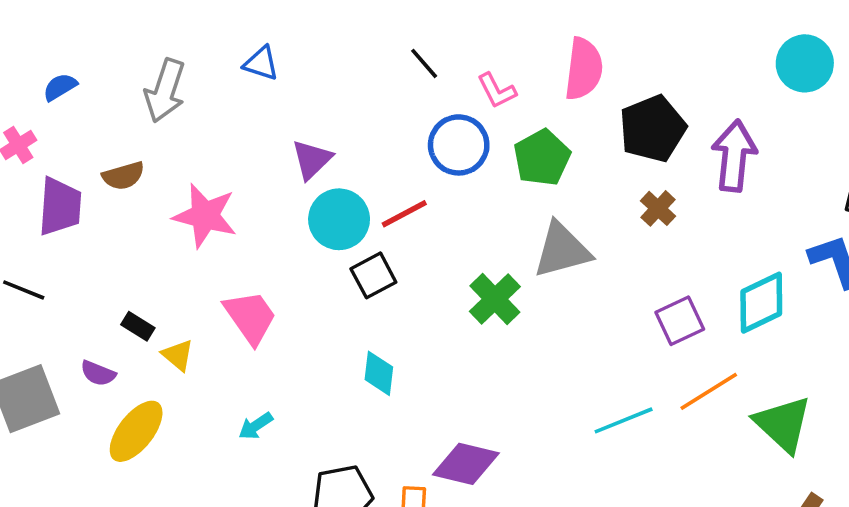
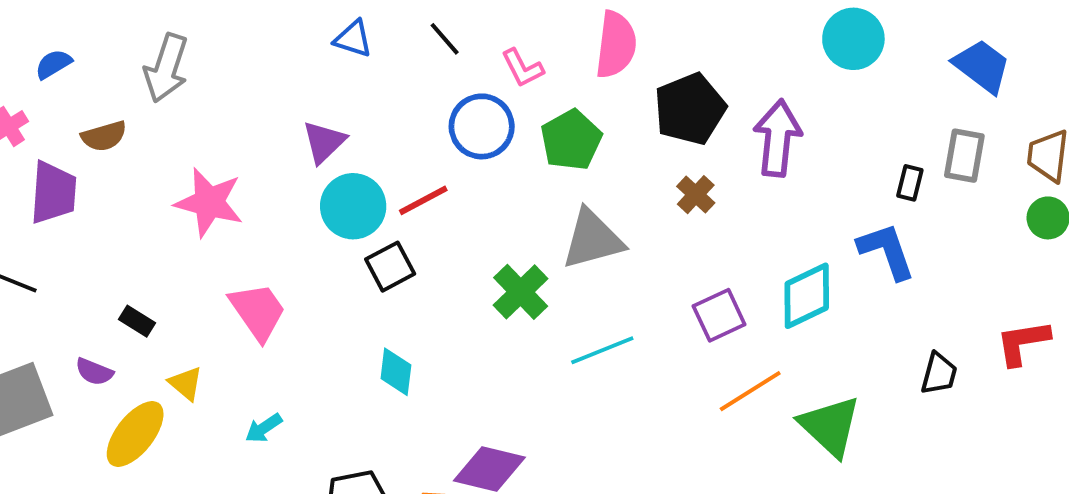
blue triangle: (261, 63) -> (353, 39), moved
brown semicircle: (123, 176) -> (104, 136), moved
yellow triangle: (178, 355) -> (186, 383), moved
cyan line: (624, 420) -> (602, 350), moved

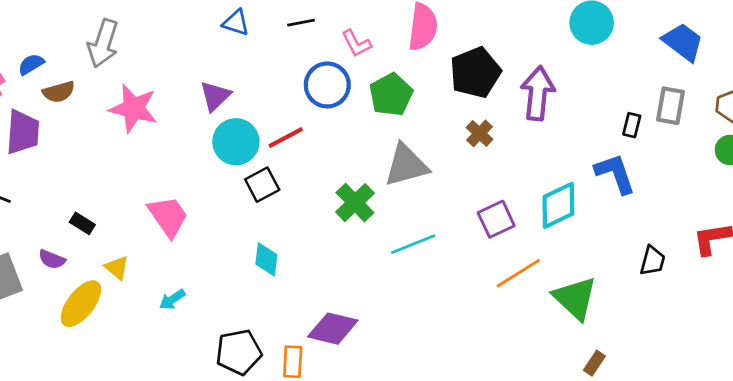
black line: (445, 39) -> (301, 23), turned -60
blue semicircle: (53, 64) -> (31, 64), moved
pink star: (209, 202) -> (134, 108), moved

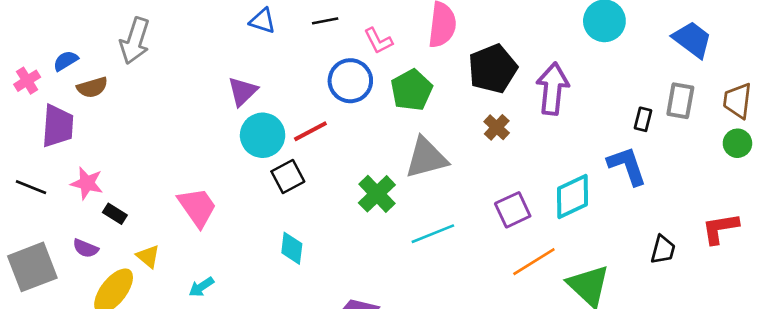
pink star: (134, 108) -> (87, 183), moved, size x0.7

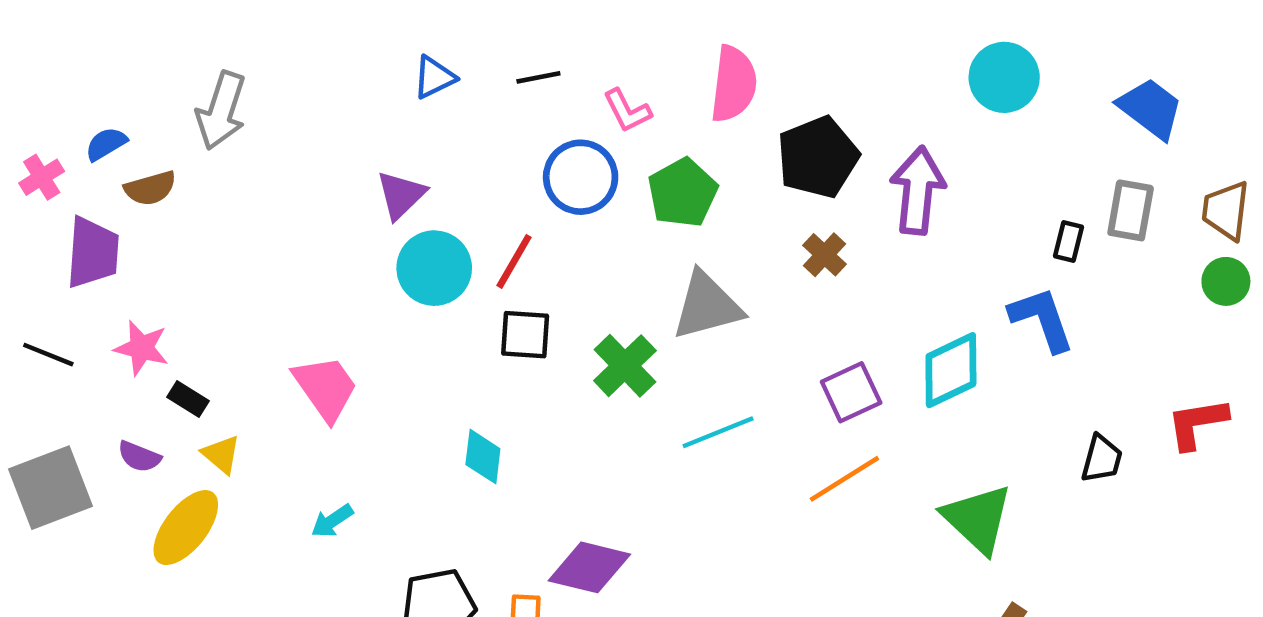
blue triangle: (263, 21) -> (434, 77), turned -44
red line: (310, 131) -> (514, 261), turned -32
black square: (288, 177) -> (525, 335), moved, turned 32
yellow triangle: (148, 256) -> (221, 454), moved
orange line: (534, 262) -> (844, 479), moved

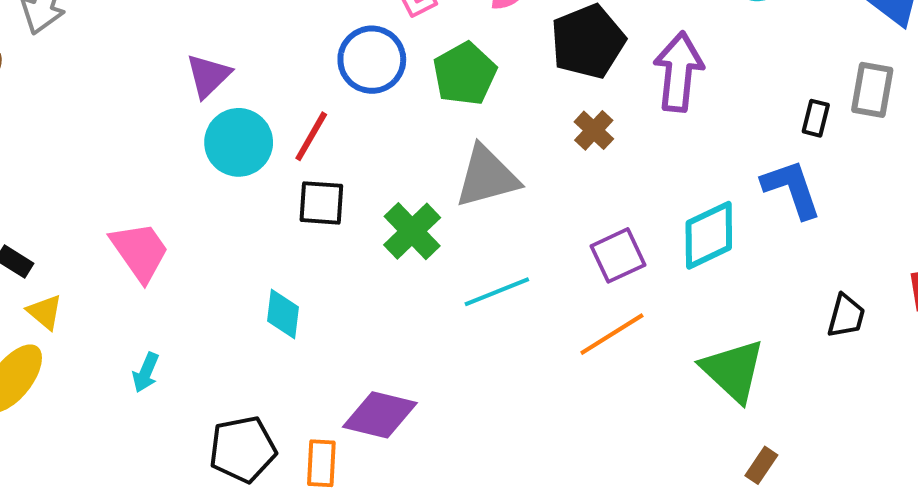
cyan arrow: (332, 521) -> (146, 372), turned -33

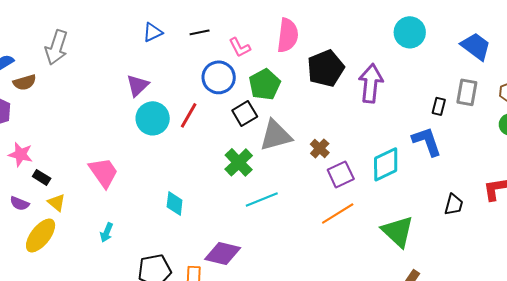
brown cross: (594, 130) -> (320, 148), moved
black square: (321, 203) -> (245, 113), moved, turned -35
cyan line: (497, 292) -> (262, 199), moved

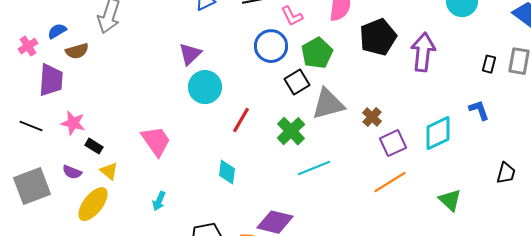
black rectangle: (439, 106) -> (489, 64), moved
red line: (189, 115) -> (241, 120), moved
blue L-shape: (427, 141) -> (479, 110), size x0.7
green triangle: (398, 231) -> (450, 200), size x0.7

